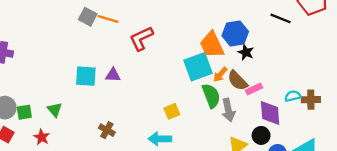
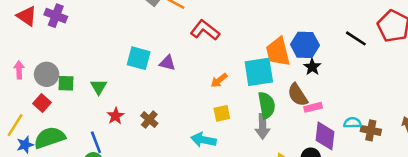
red L-shape: (141, 38) -> (205, 30), turned 52
orange arrow: (220, 74) -> (219, 80), moved
gray arrow: (228, 110) -> (262, 126), moved
red star: (42, 137) -> (116, 116), moved

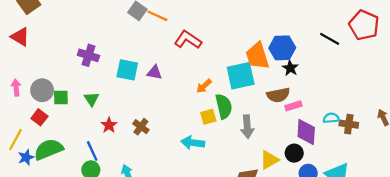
purple cross: (56, 16) -> (88, 55), moved
brown semicircle: (298, 95) -> (278, 95), turned -65
green semicircle: (267, 105) -> (224, 106), moved

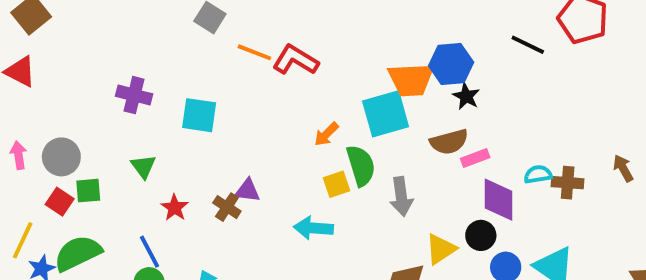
orange line: (157, 16) -> (254, 52), moved
orange trapezoid: (257, 56) -> (411, 80), turned -72
purple triangle: (154, 73) -> (247, 191), moved
green square: (61, 98) -> (88, 191), moved

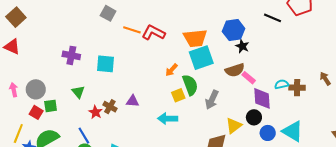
orange trapezoid: (411, 80) -> (195, 38), moved
pink rectangle: (475, 158) -> (249, 78), turned 64
gray arrow: (401, 197) -> (212, 100), turned 36
brown cross: (227, 207) -> (110, 107), moved

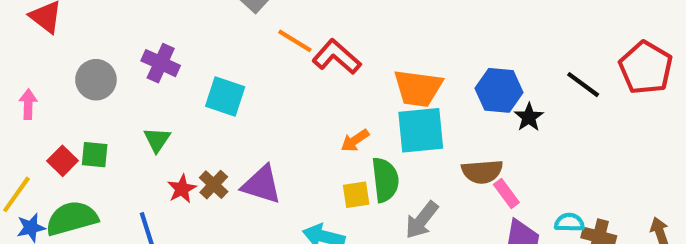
black star: (242, 46) -> (529, 117), moved
gray circle: (36, 89) -> (96, 80), moved
purple triangle: (133, 101) -> (262, 185), size x1.5

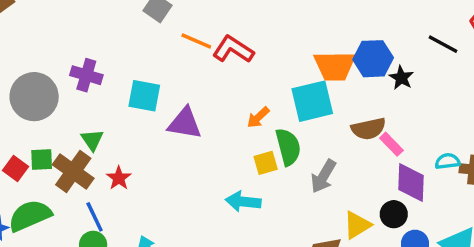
gray circle: (96, 80) -> (34, 97), size x1.4
orange trapezoid: (418, 88) -> (335, 66), moved
brown cross: (214, 185) -> (73, 172), moved, size x1.6
purple triangle: (262, 185) -> (185, 123), moved

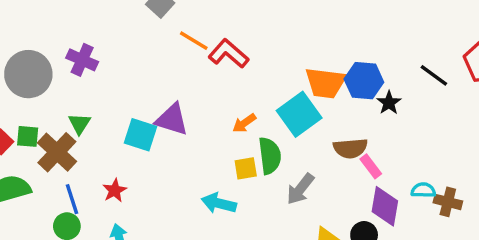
cyan square: (144, 96) -> (141, 135), moved
cyan square: (312, 101) -> (299, 114), turned -30
red star: (119, 178) -> (115, 190), moved

